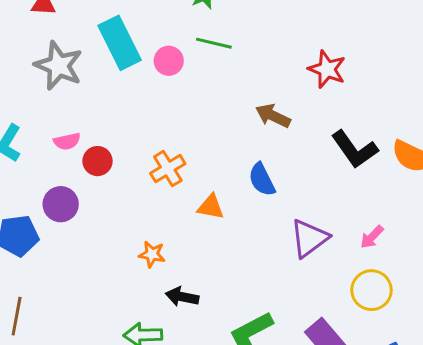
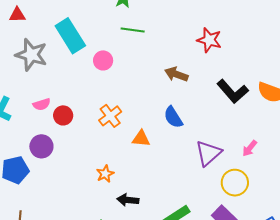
pink circle: (169, 61) -> (103, 60), moved
orange star: (152, 254) -> (105, 174), turned -30
yellow circle: (371, 290) -> (235, 183), moved

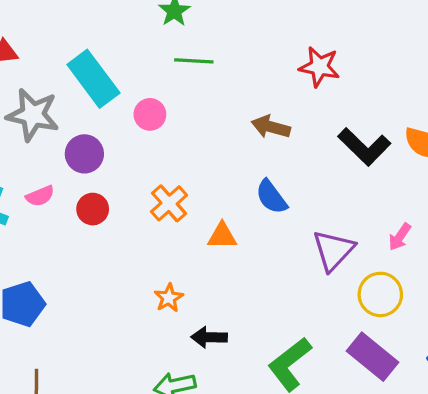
pink semicircle: (42, 104) -> (40, 196), moved
purple circle: (41, 146) -> (84, 154), moved

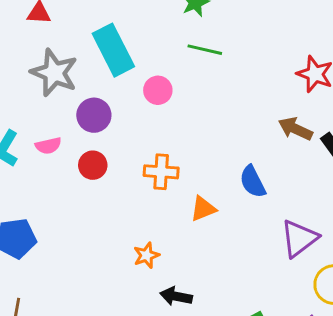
brown arrow: (271, 127) -> (295, 129), moved
orange cross: (169, 203) -> (161, 172), turned 36
orange triangle: (222, 236) -> (203, 209), turned -32

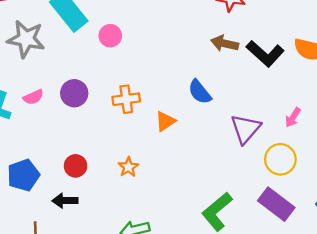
purple circle: (94, 115) -> (74, 93), moved
red circle: (93, 165) -> (76, 166), moved
black arrow: (176, 296) -> (65, 201), moved

